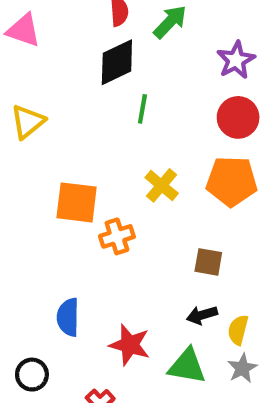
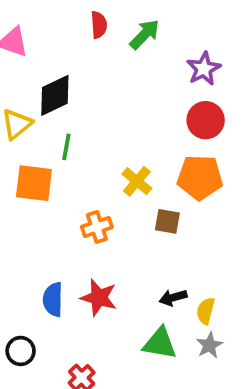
black diamond: (117, 62) -> (55, 95), moved
green line: (142, 109) -> (66, 147), moved
orange square: (77, 202) -> (34, 183), moved
brown square: (208, 262) -> (167, 221), moved
red star: (130, 345) -> (99, 298), moved

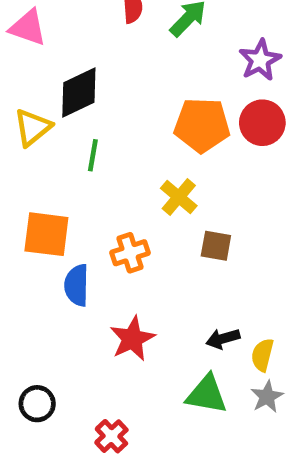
orange pentagon: (200, 177) -> (202, 125), moved
orange square: (34, 183) -> (46, 234), moved
red star: (99, 298) -> (132, 339), turned 30
blue semicircle: (53, 299) -> (77, 285), moved

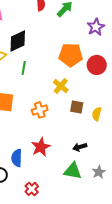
red circle: (262, 123) -> (97, 65), moved
blue semicircle: (77, 285) -> (17, 158), moved
yellow semicircle: (262, 355) -> (97, 114), moved

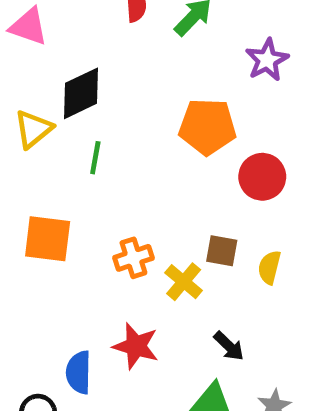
red circle: (97, 65) -> (262, 177), moved
yellow cross: (61, 86) -> (184, 282), moved
red star: (41, 147) -> (136, 346), turned -30
black arrow: (80, 147) -> (229, 346), turned -120

